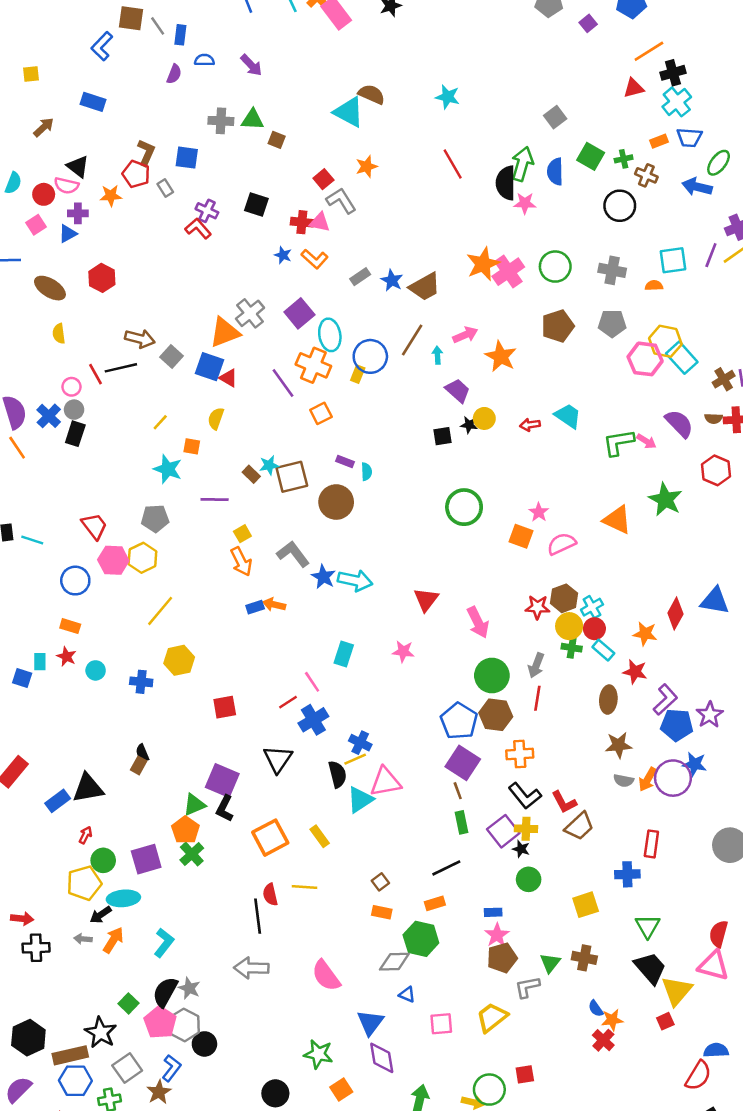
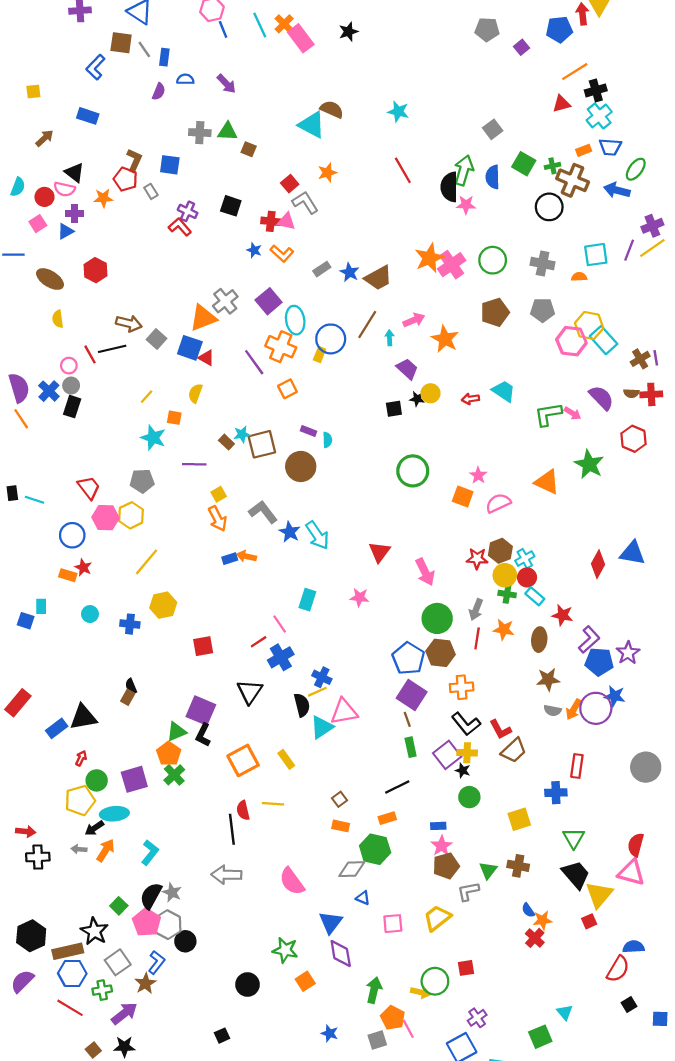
brown cross: (646, 175) -> (573, 180), size x1.6
cyan arrow: (355, 581) -> (317, 535), turned 44
orange star: (645, 634) -> (504, 630), moved
red star: (66, 657) -> (83, 567), moved

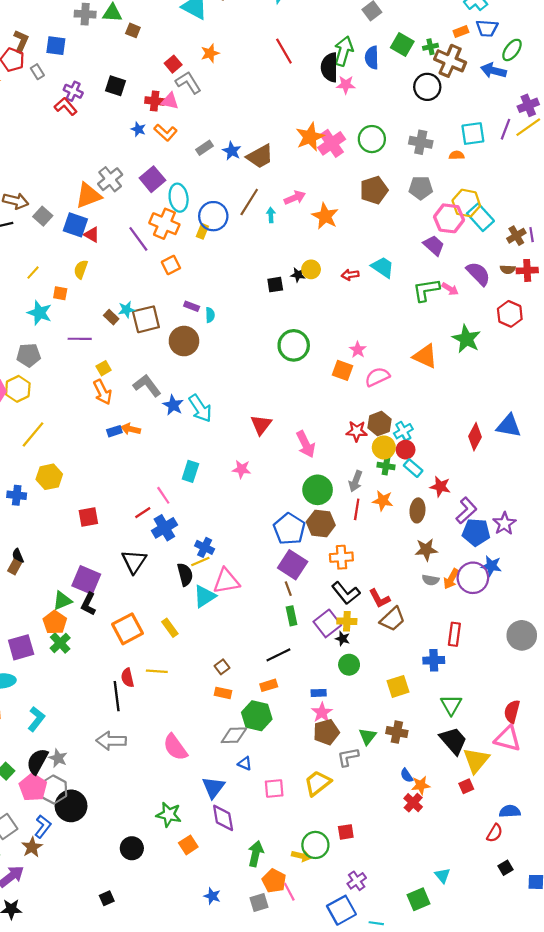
purple trapezoid: (407, 369) -> (434, 245), moved
black circle: (185, 941) -> (71, 806), size x1.5
red semicircle: (618, 969) -> (495, 833), size x0.7

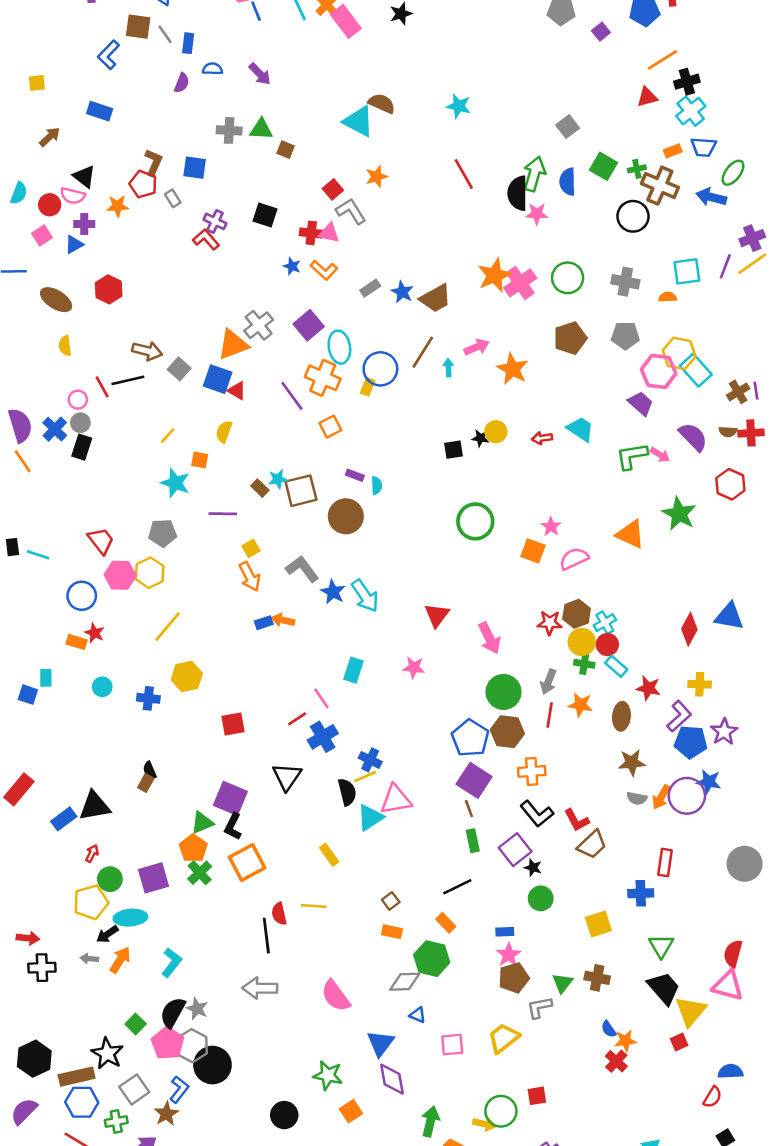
yellow cross: (347, 621) -> (700, 684), moved
orange square: (127, 629) -> (247, 862), moved
orange rectangle: (269, 685) -> (446, 923), turned 63

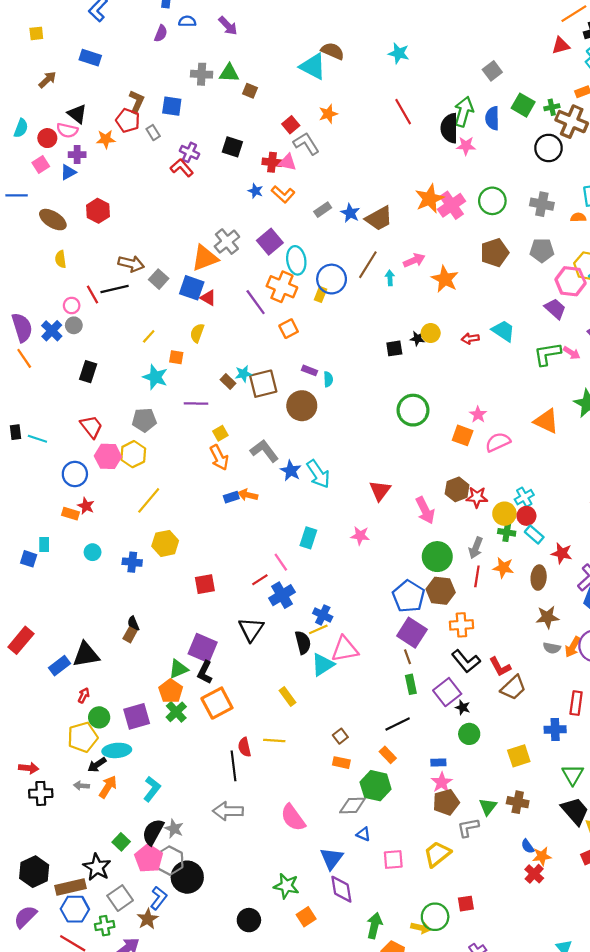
black rectangle: (82, 447) -> (88, 372), moved
brown hexagon: (577, 614) -> (457, 489), moved

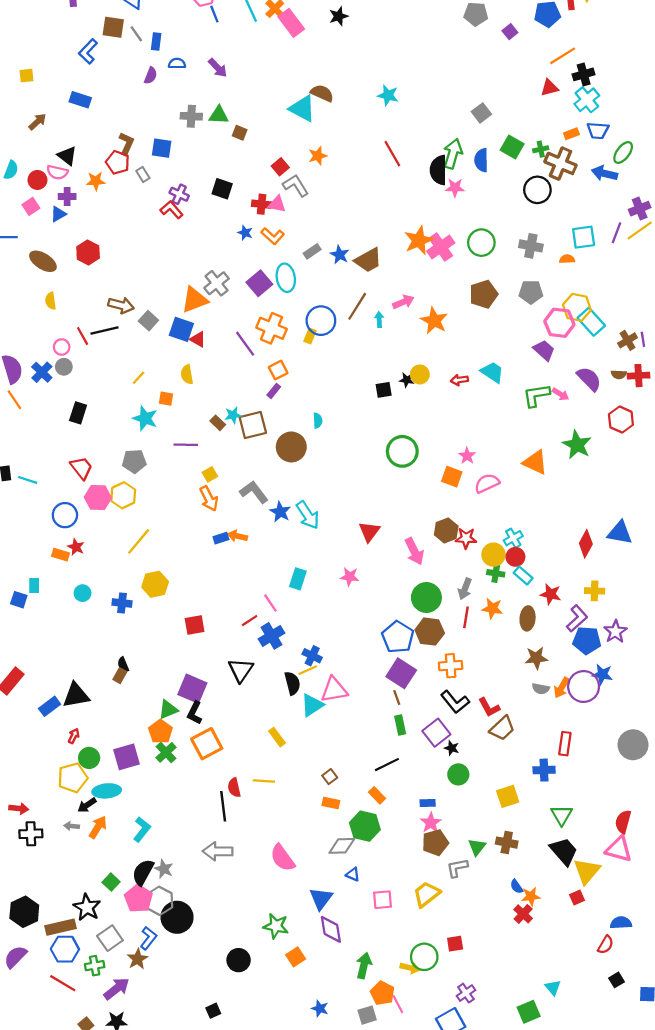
cyan ellipse: (296, 260) -> (286, 278), moved
yellow semicircle: (197, 333) -> (187, 374), turned -30
purple rectangle: (309, 370) -> (274, 391), moved, turned -72

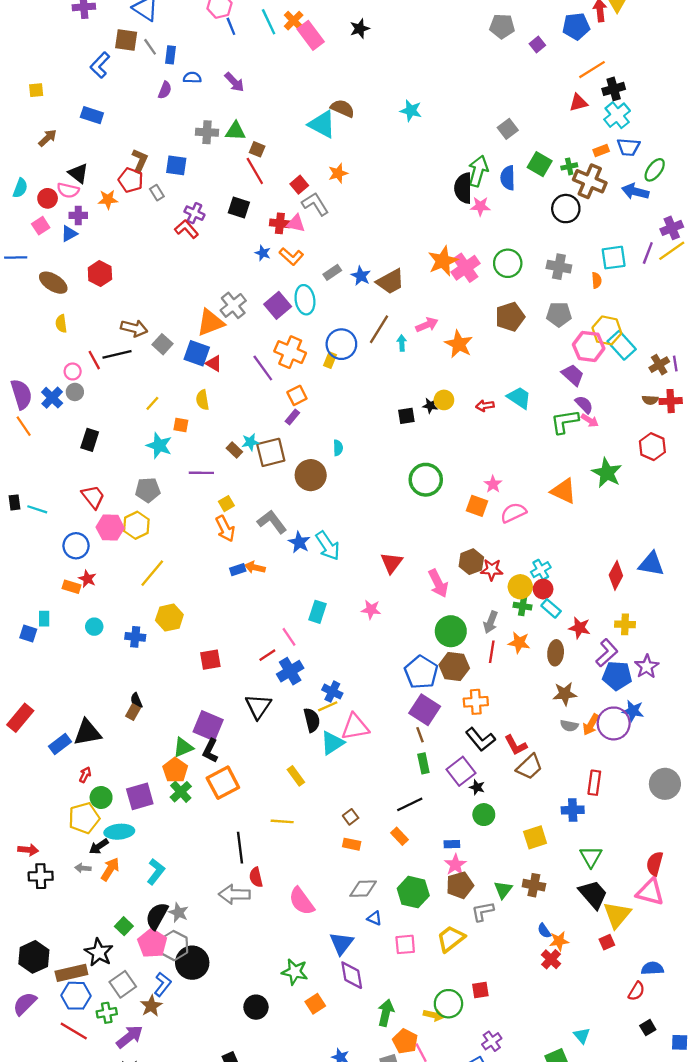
red line: (392, 154) -> (255, 171), moved
orange semicircle: (567, 259) -> (597, 280), turned 88
purple semicircle: (589, 379) -> (584, 405), moved, size x0.7
red semicircle: (234, 788) -> (256, 877), moved
green hexagon: (365, 826) -> (413, 892), moved

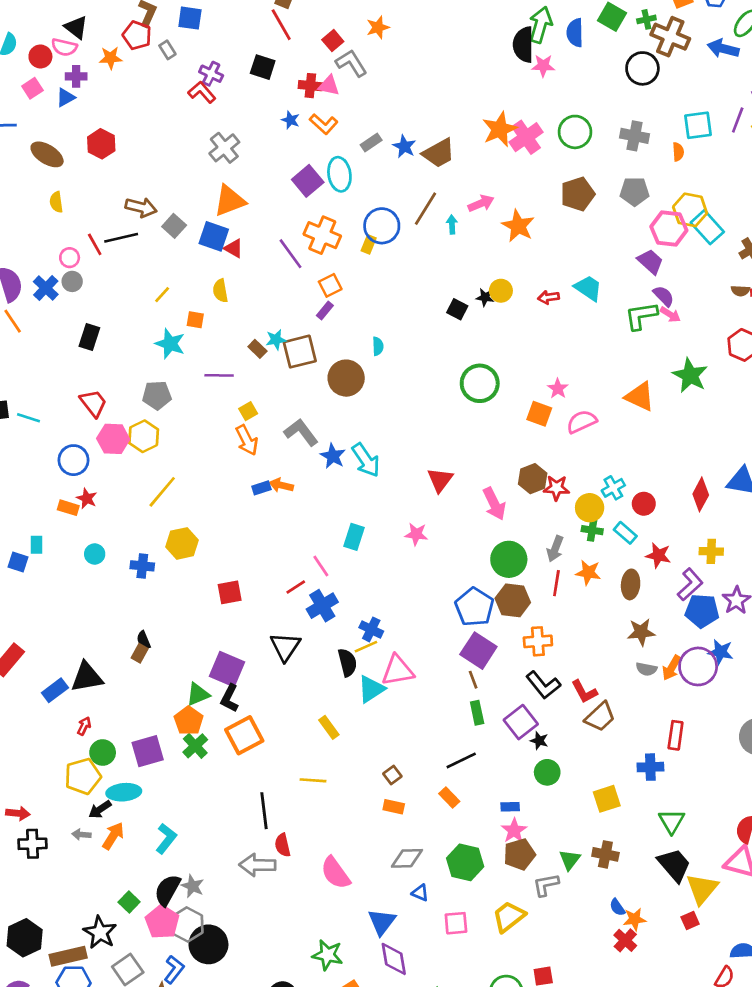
gray cross: (233, 305) -> (224, 148), moved
black square: (406, 416) -> (457, 309), turned 36
red circle: (543, 589) -> (644, 504), moved

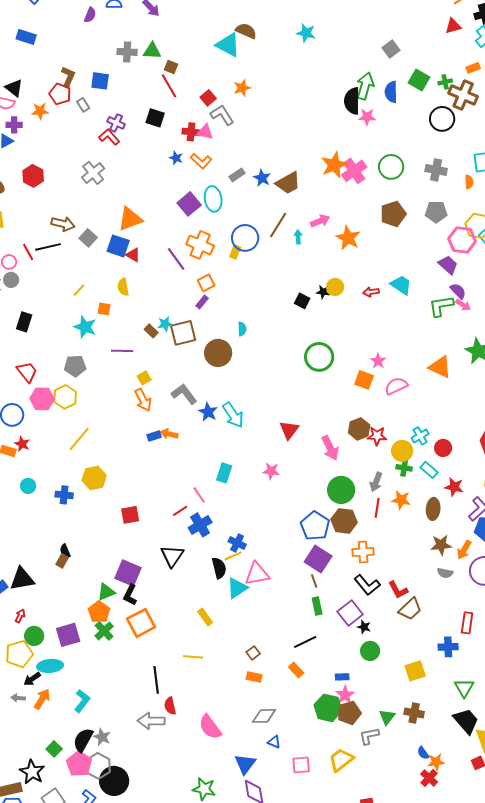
gray cross: (224, 148) -> (93, 173), moved
orange arrow: (672, 668) -> (464, 550), moved
green hexagon: (465, 862) -> (328, 708), moved

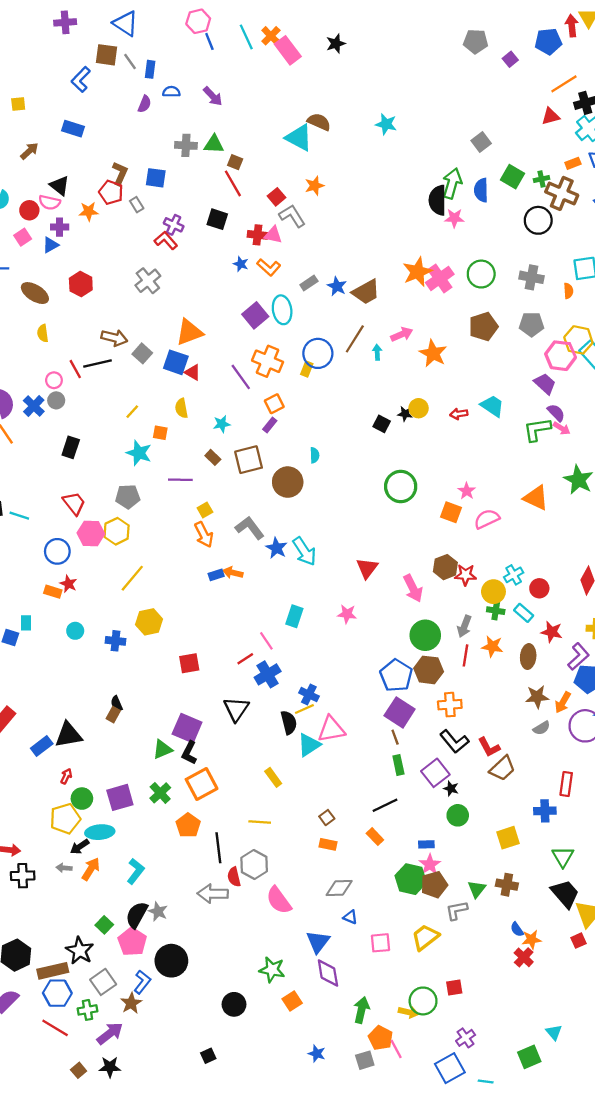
cyan star: (165, 324) -> (222, 424), moved
gray semicircle: (445, 573) -> (542, 728), turned -42
orange pentagon: (99, 612) -> (188, 825), moved
gray hexagon: (98, 766) -> (254, 865), moved

